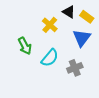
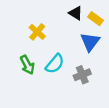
yellow cross: (50, 25) -> (37, 32), moved
green arrow: (25, 46) -> (27, 65), moved

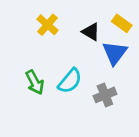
black triangle: (76, 13) -> (91, 32), moved
yellow cross: (37, 32) -> (47, 25), moved

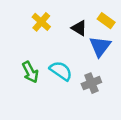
cyan semicircle: (70, 81) -> (61, 71), turned -95

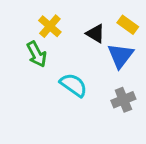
green arrow: (30, 72) -> (37, 54), moved
gray cross: (91, 83) -> (123, 100), moved

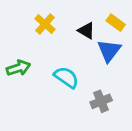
green arrow: (37, 54) -> (18, 68), moved, turned -80
gray cross: (123, 100) -> (101, 101), moved

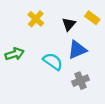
black triangle: (86, 31) -> (69, 24), turned 40
blue triangle: (109, 51) -> (77, 50), moved, turned 30

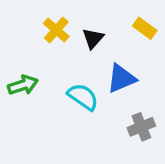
black triangle: (69, 24) -> (93, 38), moved
gray cross: (80, 81) -> (141, 127), moved

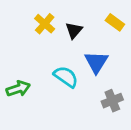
blue triangle: (121, 78) -> (96, 62), turned -35
green arrow: (23, 85) -> (18, 89), moved

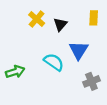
yellow rectangle: (115, 22) -> (94, 18), turned 56

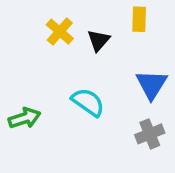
yellow rectangle: (94, 18) -> (139, 19), moved
blue triangle: (79, 50) -> (152, 84), moved

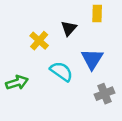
yellow cross: (60, 32) -> (39, 41), moved
blue triangle: (152, 84) -> (92, 59), moved

